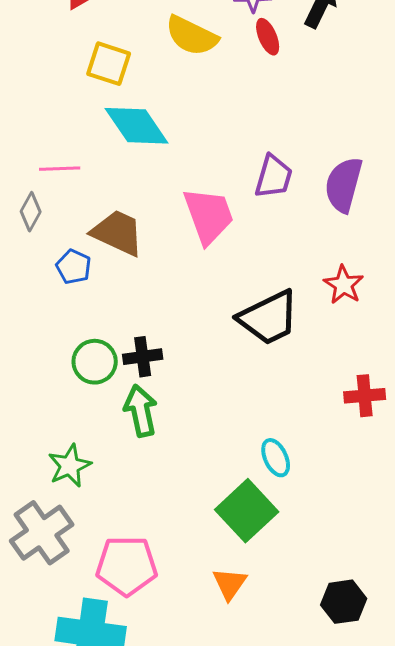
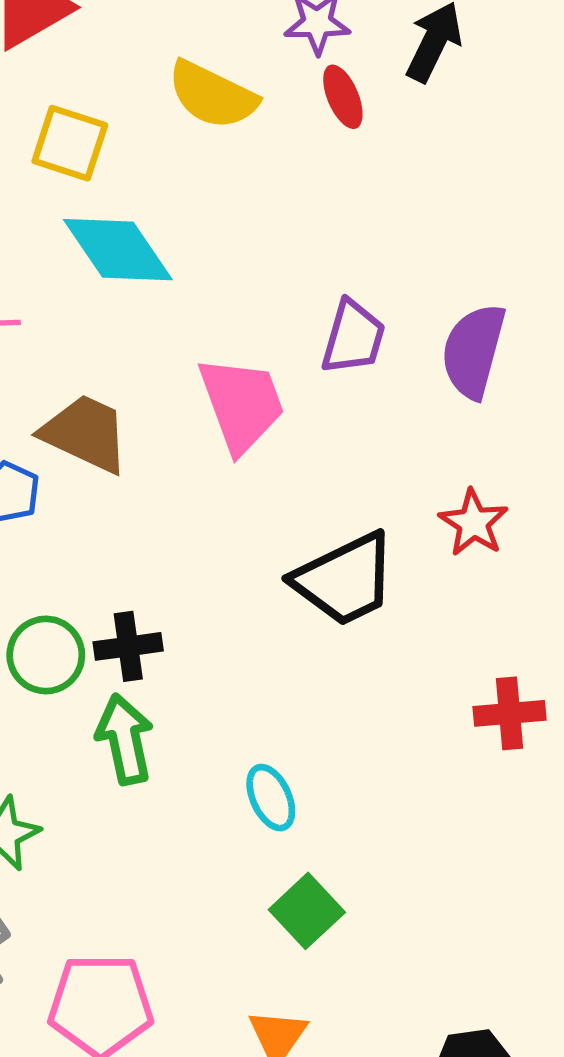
cyan ellipse: (276, 458) -> (271, 798), moved
green square: (247, 511) -> (307, 911), size x0.7

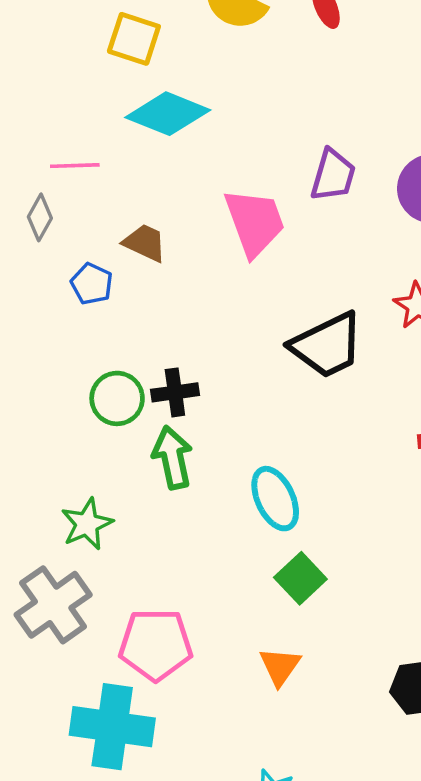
cyan diamond: (118, 250) -> (168, 114), turned -34
brown trapezoid: (85, 433) -> (145, 243), size x0.7
cyan ellipse: (271, 798) -> (275, 499), size x1.4

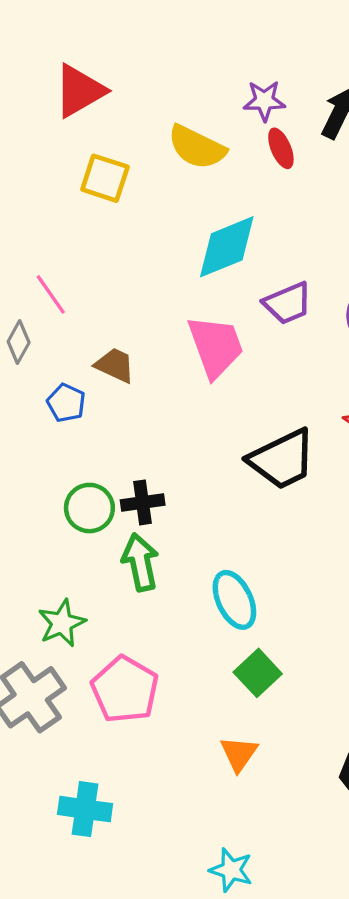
cyan diamond: (168, 114) -> (227, 247), moved, turned -44
pink line: (75, 166) -> (51, 294), turned 57
purple trapezoid: (333, 175) -> (288, 303), turned 51
pink pentagon: (156, 645) -> (125, 690), moved, turned 30
cyan cross: (112, 727) -> (85, 809), size x0.7

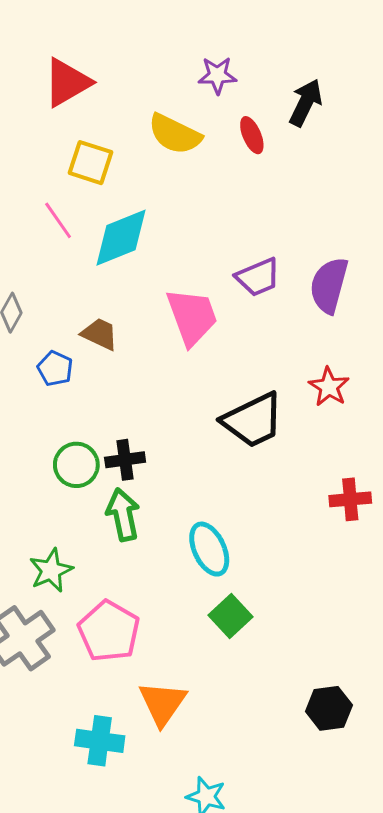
purple star: (264, 101) -> (217, 75), moved
cyan diamond: (227, 247) -> (121, 238), moved
pink line: (51, 294) -> (58, 220), moved
orange triangle: (239, 754) -> (163, 703), moved, size x1.4
cyan cross: (85, 809) -> (100, 741), moved

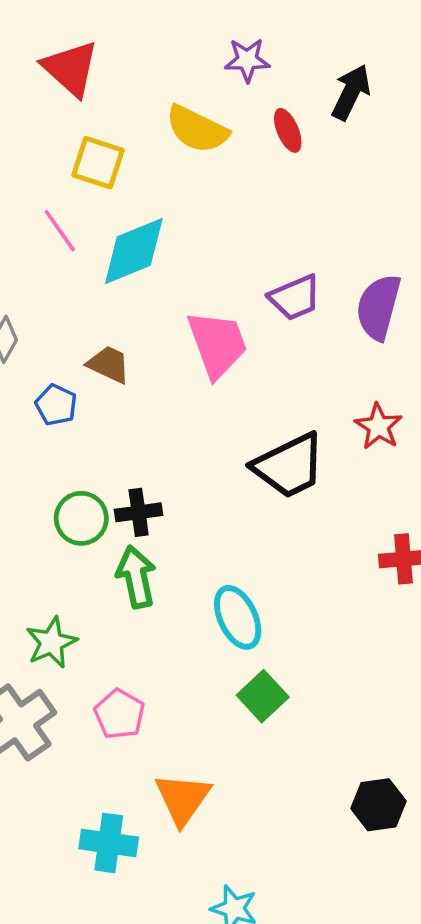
red triangle: (67, 82) -> (71, 68), turned -48
pink pentagon: (109, 631) -> (119, 714), size x0.7

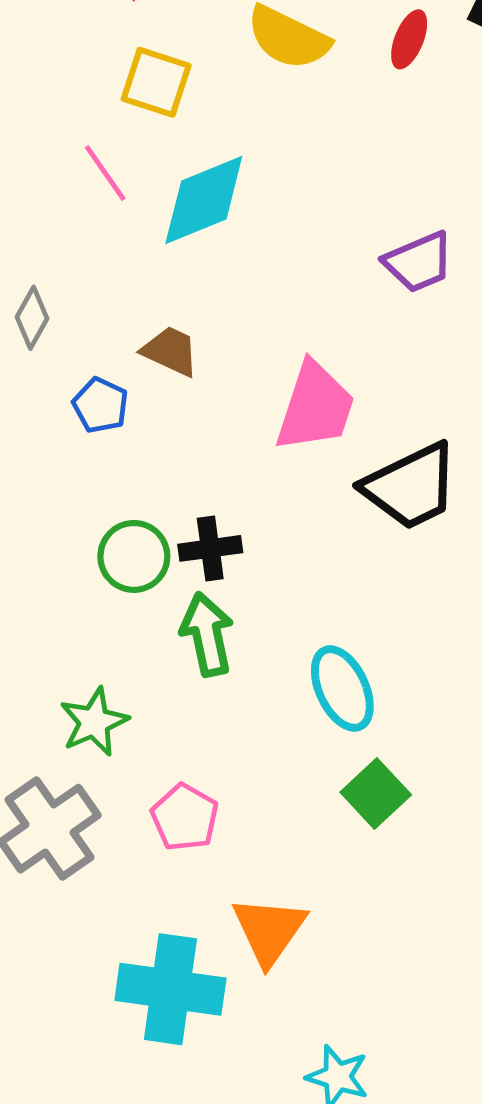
red ellipse: (288, 130) -> (409, 39), turned 45
pink trapezoid: (217, 344) -> (315, 407), moved, turned 38
cyan cross: (109, 843) -> (170, 989), size x1.4

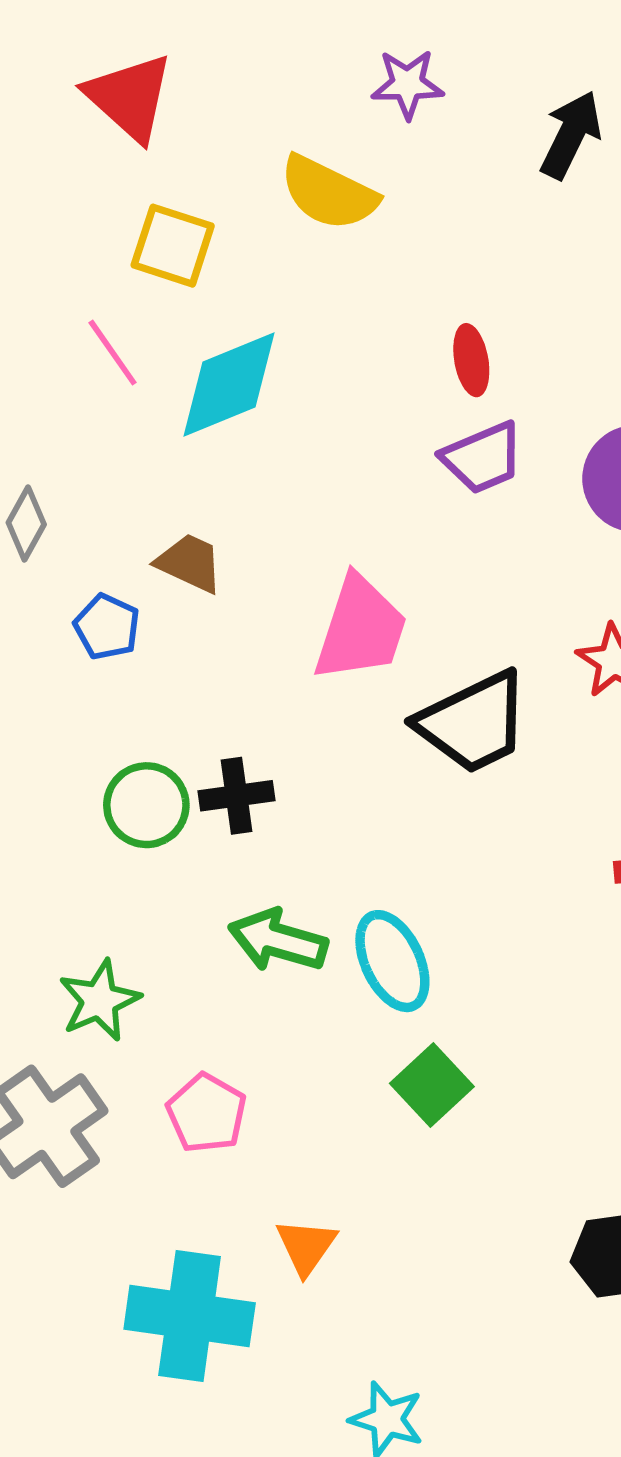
red ellipse: (409, 39) -> (471, 360), moved, turned -32
green arrow: (207, 634) -> (278, 940), moved, turned -62
orange triangle: (269, 930) -> (306, 1247), size x0.7

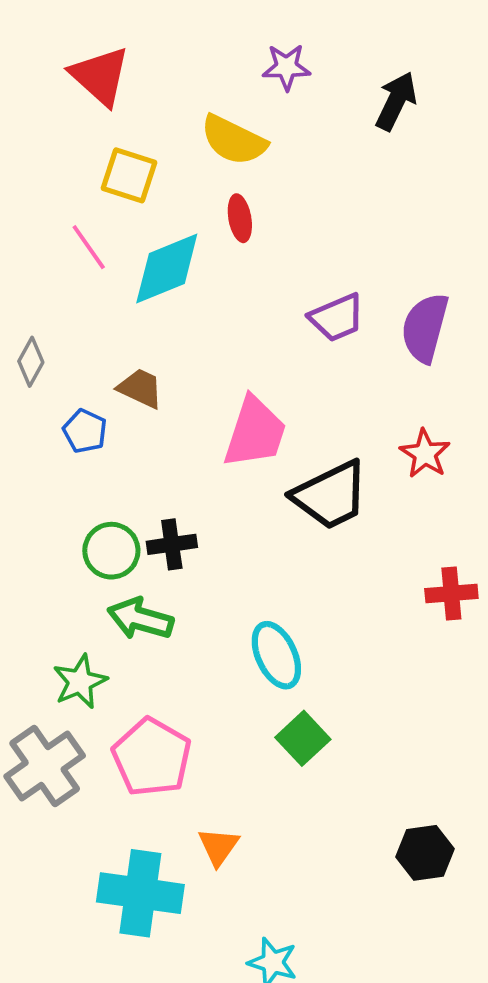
red ellipse: (471, 360) -> (240, 218), moved
green arrow: (278, 940) -> (140, 619), moved
pink pentagon: (206, 1113) -> (152, 757), size x1.5

